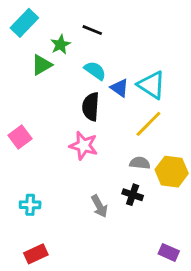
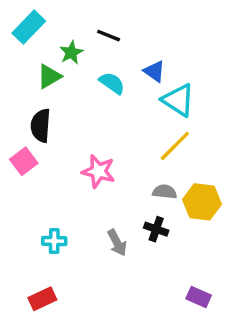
blue triangle: (120, 88) -> (154, 71), moved
black semicircle: (91, 107) -> (41, 126), moved
cyan cross: (30, 205) -> (54, 241), moved

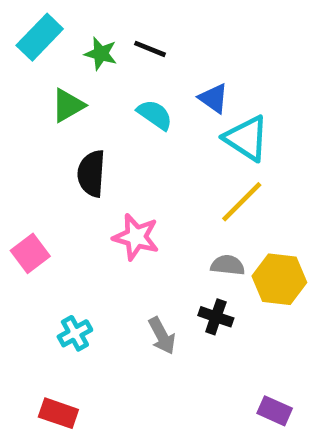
green star: (71, 53) -> (101, 54), moved, turned -30
black semicircle: (41, 126) -> (91, 174), moved
pink square: (24, 161) -> (30, 253), moved
cyan cross: (54, 241) -> (75, 333), turned -30
red rectangle: (42, 299) -> (58, 413), turned 44

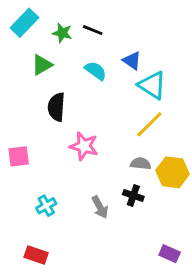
pink square: (30, 253) -> (19, 156), turned 30

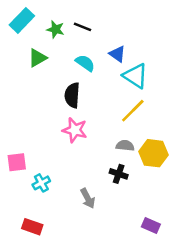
black semicircle: (56, 107) -> (72, 95), moved
pink square: (19, 156) -> (17, 162), moved
gray arrow: (100, 207) -> (88, 198), moved

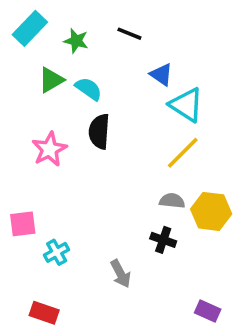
black line: (83, 27) -> (129, 34), moved
cyan semicircle: (85, 63) -> (89, 89), moved
pink star: (75, 130) -> (49, 149), moved, turned 30

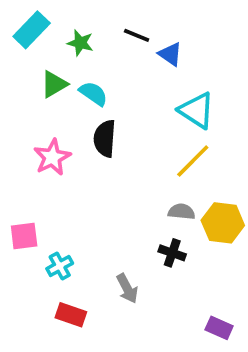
blue triangle: (161, 75) -> (170, 54), moved
red rectangle: (44, 313) -> (71, 315), moved

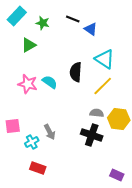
cyan semicircle: (93, 94) -> (50, 82), moved
black semicircle: (105, 139) -> (76, 72), moved
pink star: (52, 157) -> (28, 84), turned -30
black cross: (172, 253) -> (92, 135), size x1.5
gray arrow: (127, 288) -> (50, 132), moved

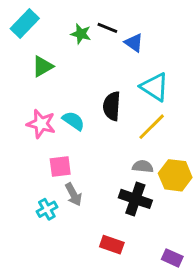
green star: (43, 23) -> (81, 34), moved
pink square: (13, 126) -> (60, 167), moved
red rectangle: (38, 168) -> (112, 245), moved

